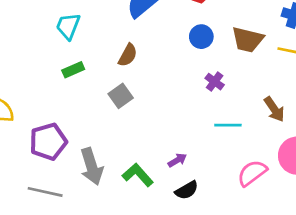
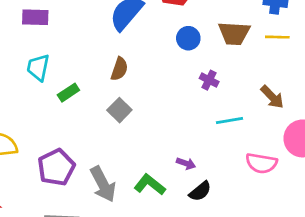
cyan trapezoid: (68, 26) -> (38, 67), moved
purple arrow: (177, 160) -> (186, 163), turned 60
pink semicircle: (252, 173) -> (261, 163), turned -124

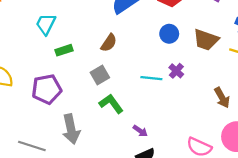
cyan line: (230, 120) -> (151, 78), moved
purple pentagon: (56, 167) -> (47, 89), moved
green L-shape: (150, 185) -> (111, 104), moved

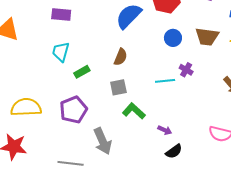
gray square: (100, 75) -> (118, 87), turned 30

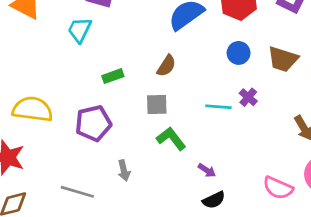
cyan trapezoid: (61, 52) -> (80, 30), moved
gray arrow: (103, 141) -> (124, 170), size x0.6

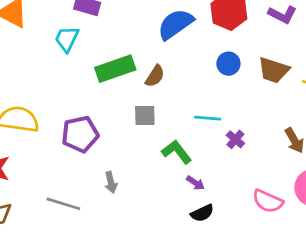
green rectangle: (113, 76) -> (115, 69), moved, size x1.8
purple cross: (248, 97) -> (235, 139), moved
green L-shape: (171, 139) -> (177, 152), moved

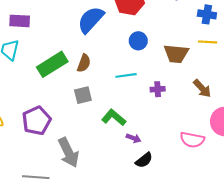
brown trapezoid: (274, 70) -> (176, 54), moved
cyan line: (208, 118) -> (126, 75), moved
purple cross: (235, 139) -> (158, 89), moved, turned -32
gray arrow: (111, 182) -> (68, 152), size x1.8

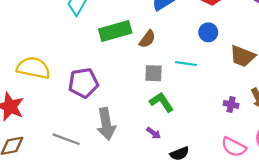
purple cross: (158, 89) -> (231, 104), moved
gray square: (83, 95) -> (154, 73), moved
purple arrow: (134, 138) -> (154, 133), moved

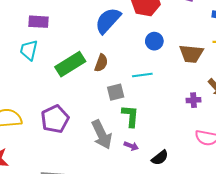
green L-shape: (161, 102) -> (130, 116), turned 55
gray arrow: (106, 124) -> (102, 135), moved

